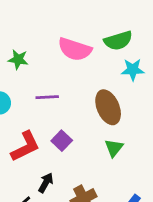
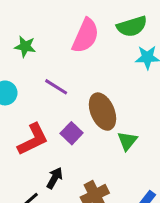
pink semicircle: (75, 49) -> (85, 36), turned -84
purple line: (47, 97) -> (56, 87), turned 35
brown ellipse: (108, 107) -> (103, 112), moved

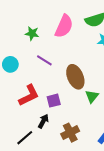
green star: (25, 47) -> (32, 33), moved
purple square: (72, 133) -> (54, 101), moved, turned 32

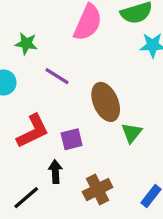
green star: (32, 33) -> (26, 44), moved
black arrow: (43, 121) -> (55, 172), turned -32

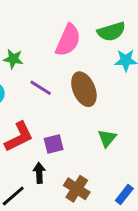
brown ellipse: (106, 102) -> (84, 89), moved
brown cross: (98, 189) -> (77, 189), turned -30

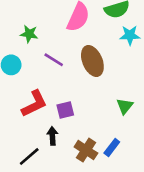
green triangle: (107, 138) -> (125, 106), moved
blue rectangle: (124, 195) -> (112, 147), moved

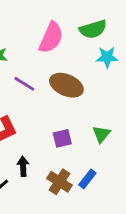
brown ellipse: (92, 61) -> (66, 85), turned -44
purple square: (65, 110) -> (62, 138), moved

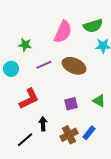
purple line: (24, 84) -> (44, 65), turned -56
green triangle: (101, 134) -> (99, 101), turned -40
brown cross: (59, 182) -> (69, 135), turned 30

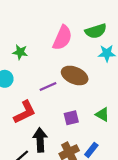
purple line: (44, 65) -> (48, 87), moved
black arrow: (43, 124) -> (40, 140), size x1.5

